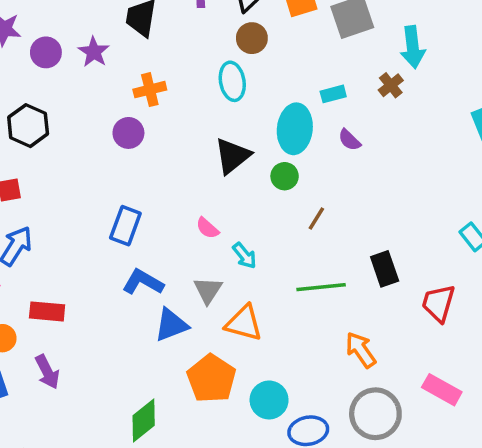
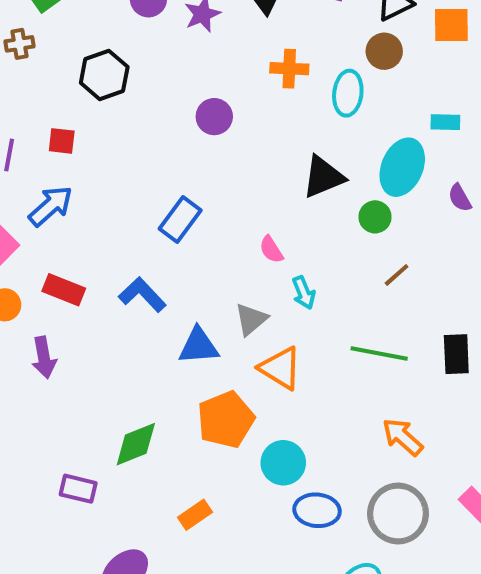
orange cross: (150, 90) -> (289, 69), moved
cyan rectangle: (333, 94) -> (445, 122), moved
blue L-shape: (143, 282) -> (142, 295), moved
orange arrow: (361, 350) -> (403, 437), turned -30

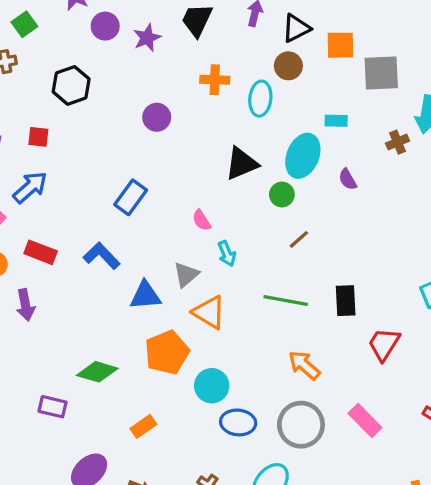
green diamond: (136, 444) -> (97, 372), turned 39

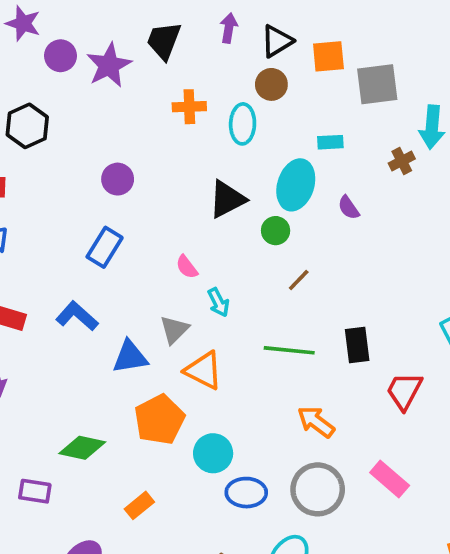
purple star: (147, 38) -> (109, 65), size x1.4
purple circle: (157, 117) -> (118, 179), moved

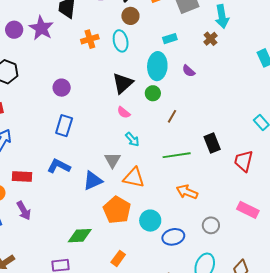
pink semicircle: (187, 267) -> (124, 112), moved
orange arrow: (316, 422) -> (187, 192), moved
gray circle: (318, 489) -> (211, 225), size x0.6

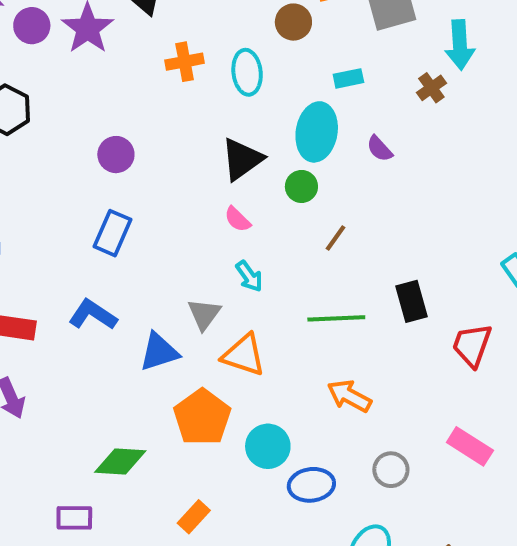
brown circle: (130, 16) -> (293, 22), moved

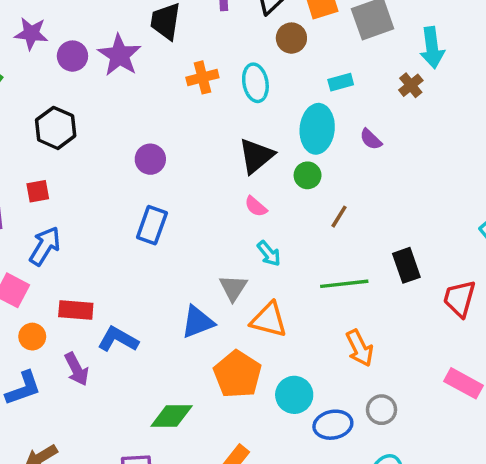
blue L-shape: (93, 315) -> (118, 339), moved
orange arrow: (349, 396) -> (360, 348), turned -141
gray circle: (391, 470) -> (382, 410), moved

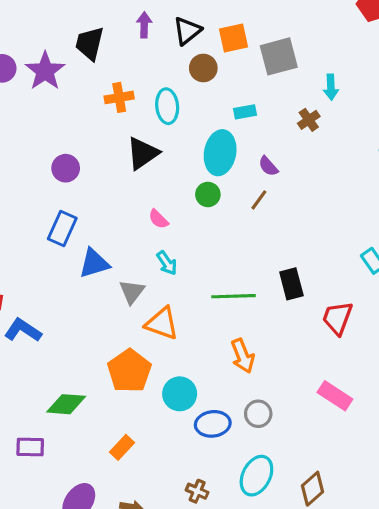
cyan arrow: (432, 48) -> (331, 87), size x0.7
black triangle: (256, 156) -> (143, 153), moved
brown line: (339, 217) -> (259, 200), moved
blue triangle: (198, 322) -> (94, 263), moved

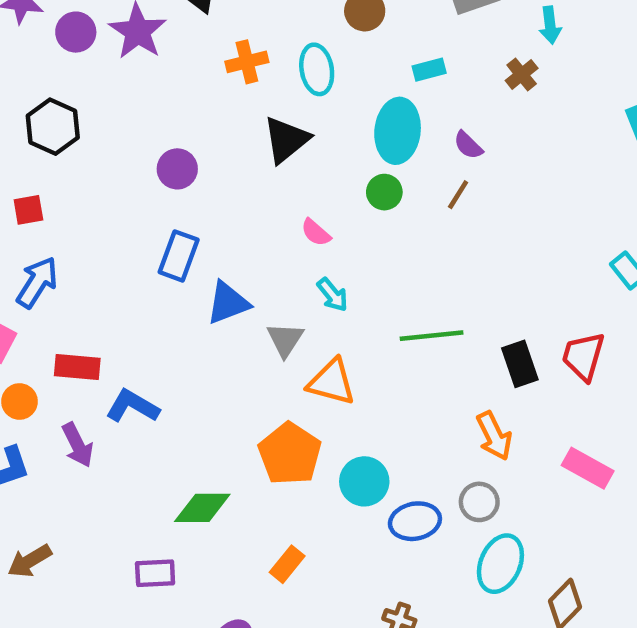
black rectangle: (291, 284) -> (520, 364), moved
orange arrow: (243, 356) -> (494, 436), moved
cyan ellipse: (256, 476) -> (500, 564), moved

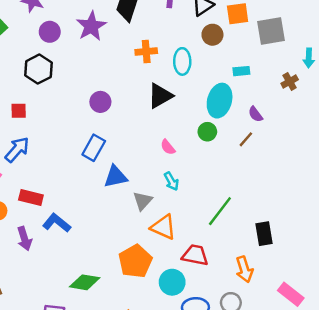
purple circle: (76, 32) -> (50, 32), moved
green line: (432, 336) -> (220, 211), turned -56
red trapezoid: (583, 356) -> (195, 255), moved, turned 76

